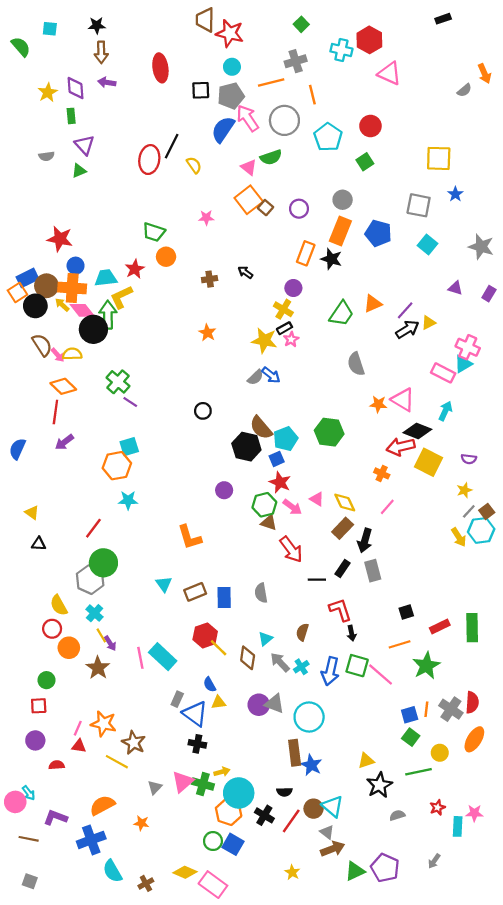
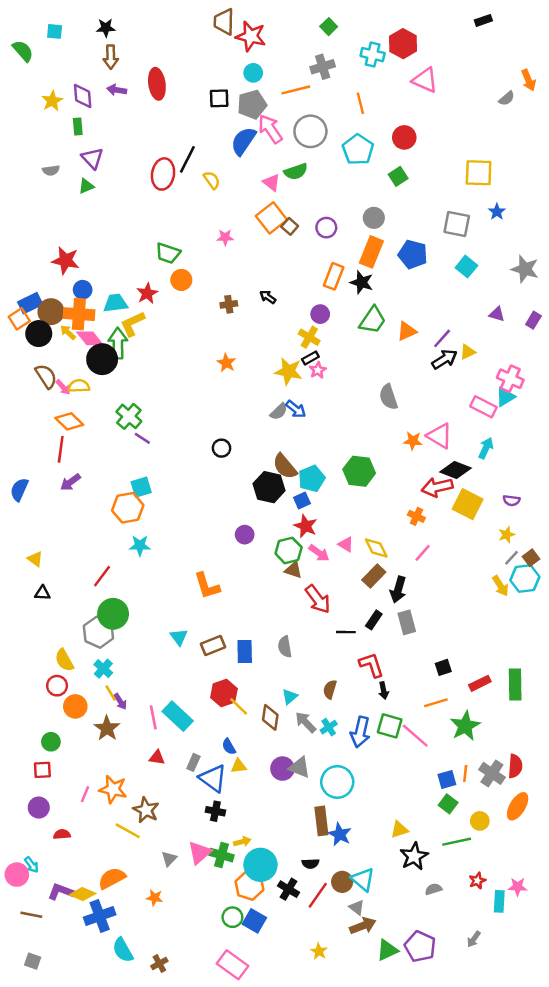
red ellipse: (160, 68) -> (157, 84), moved
orange line: (312, 95) -> (360, 103), moved
green trapezoid: (341, 314) -> (373, 320), moved
red triangle: (79, 746) -> (157, 758), moved
yellow diamond: (185, 872) -> (83, 894), moved

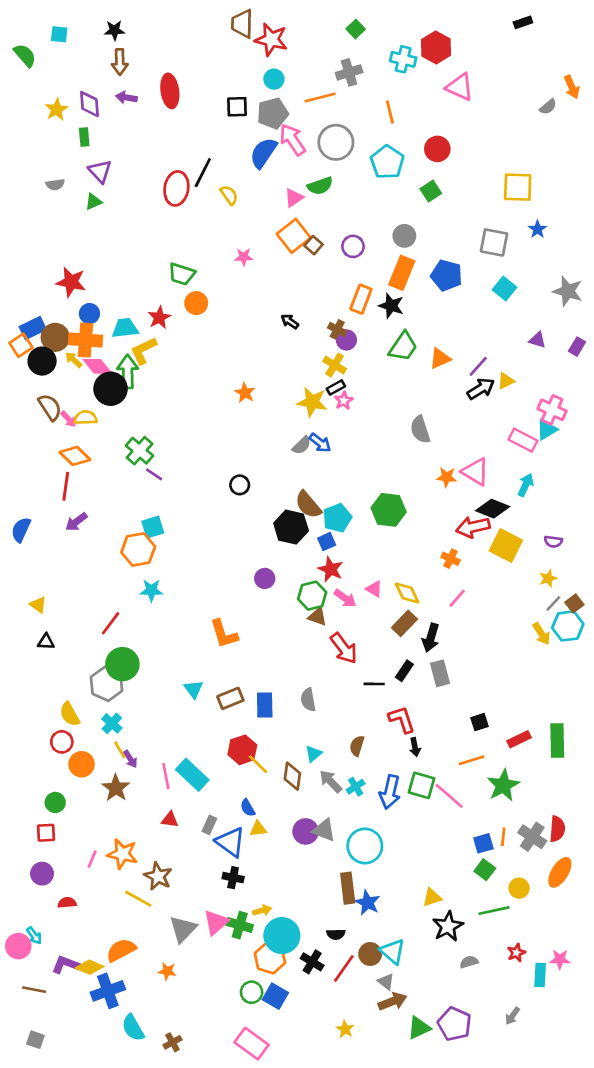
pink triangle: (271, 183) -> (294, 198), turned 48
brown cross: (229, 304) -> (337, 329), moved, turned 35
gray triangle: (169, 859) -> (183, 929), size x1.6

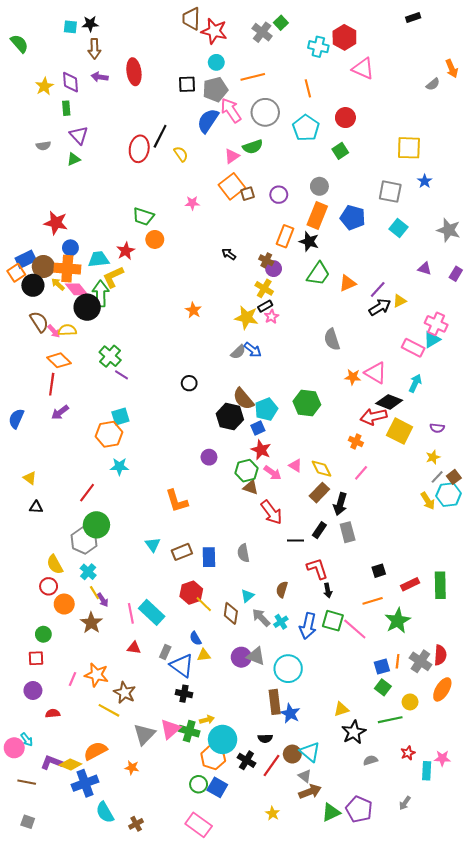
cyan square: (59, 34) -> (70, 27), moved
gray cross: (349, 72) -> (262, 32), moved, turned -36
brown square: (313, 245) -> (248, 194), turned 32

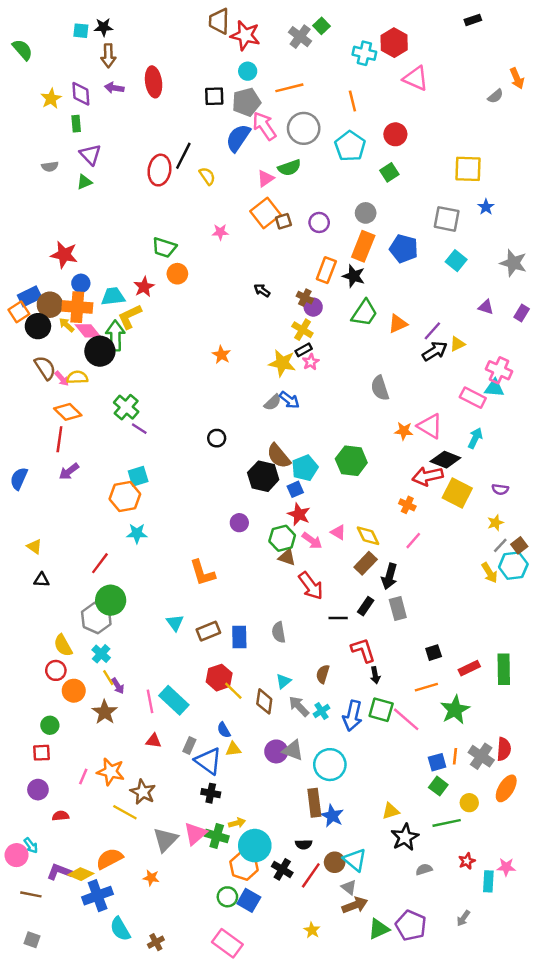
cyan triangle: (432, 339) -> (494, 388), turned 36

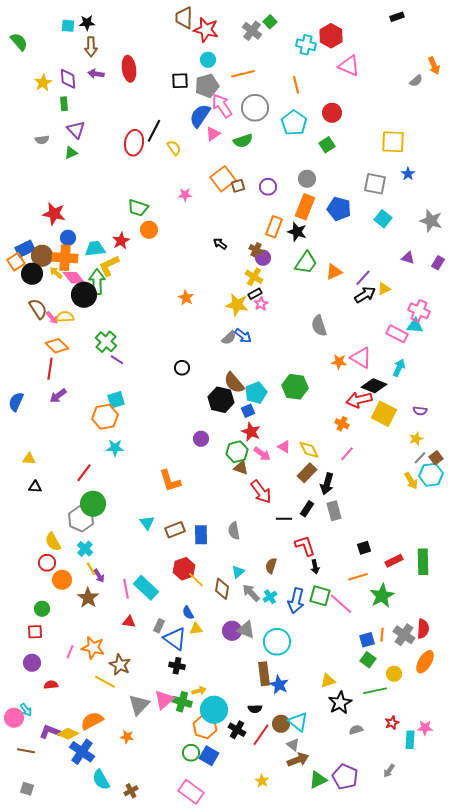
pink triangle: (266, 178) -> (213, 134), moved
yellow triangle: (34, 547) -> (29, 459), turned -32
blue cross: (98, 896) -> (82, 752), turned -35

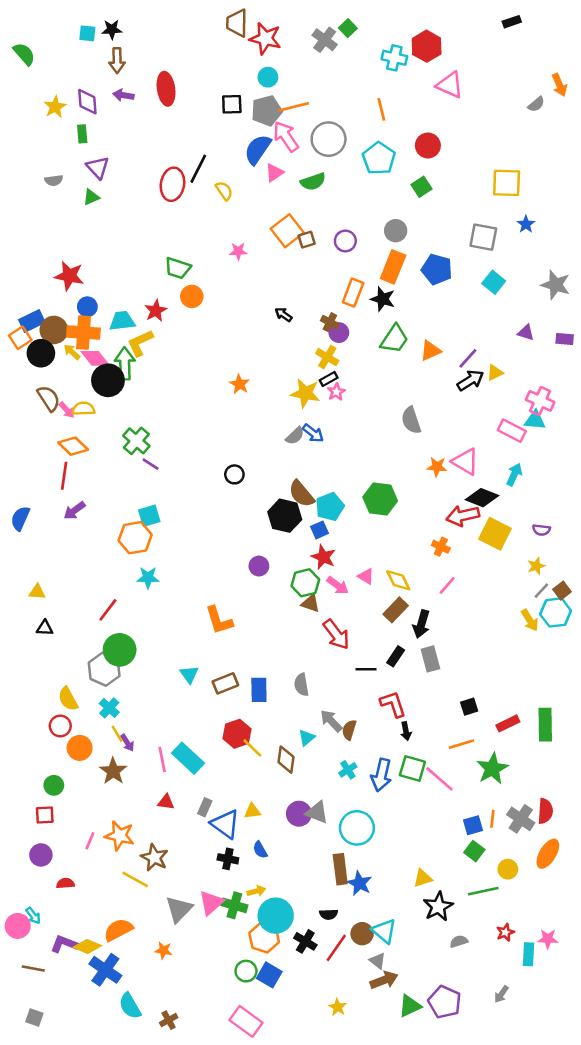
orange line: (243, 74) -> (294, 107), moved
purple rectangle: (438, 263) -> (565, 339), turned 64
gray arrow: (251, 593) -> (331, 721), moved
blue semicircle: (188, 613) -> (260, 850), moved

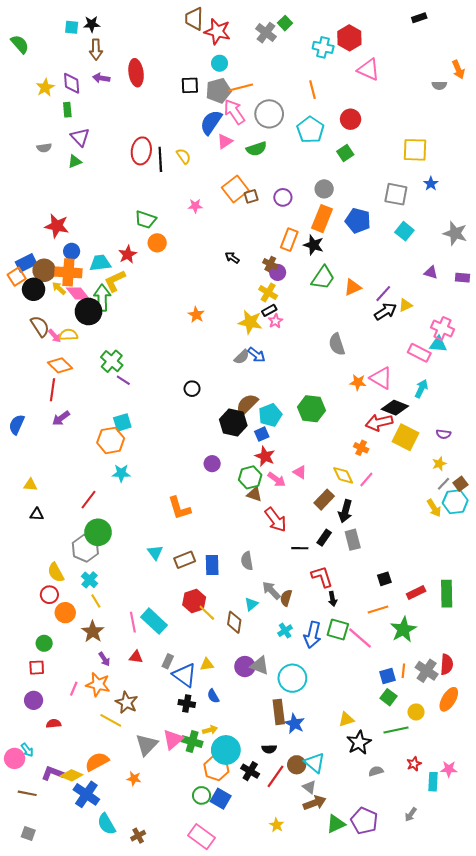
gray semicircle: (536, 104) -> (439, 85), turned 40
black line: (198, 169) -> (160, 159), moved, turned -30
brown semicircle: (301, 494) -> (247, 404), turned 85
yellow diamond: (398, 580) -> (343, 475), moved
purple arrow: (127, 743) -> (104, 659), moved

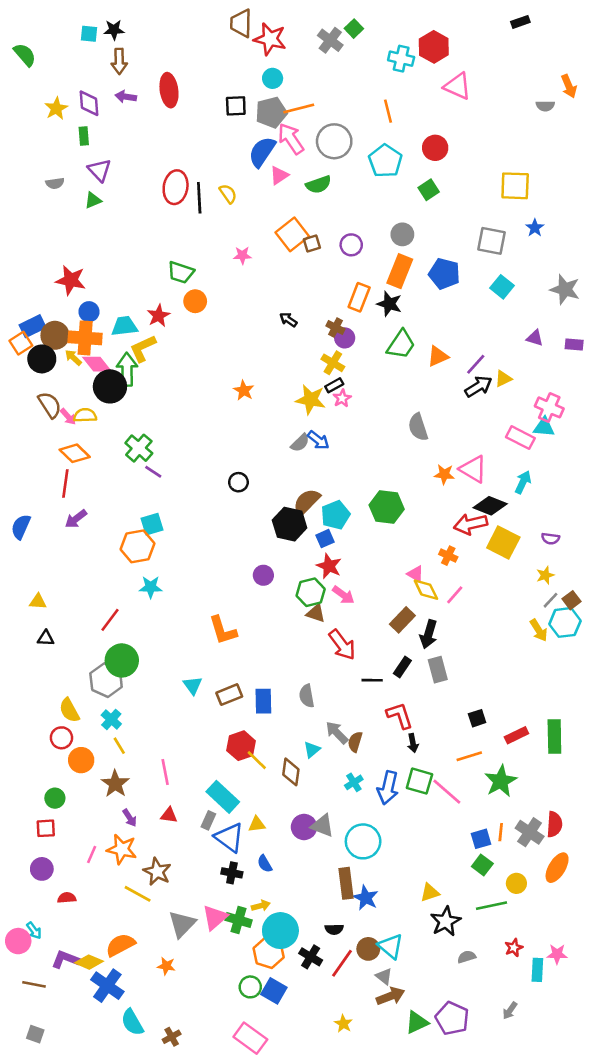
pink triangle: (300, 472) -> (415, 574), moved
cyan rectangle: (154, 621) -> (223, 797), moved

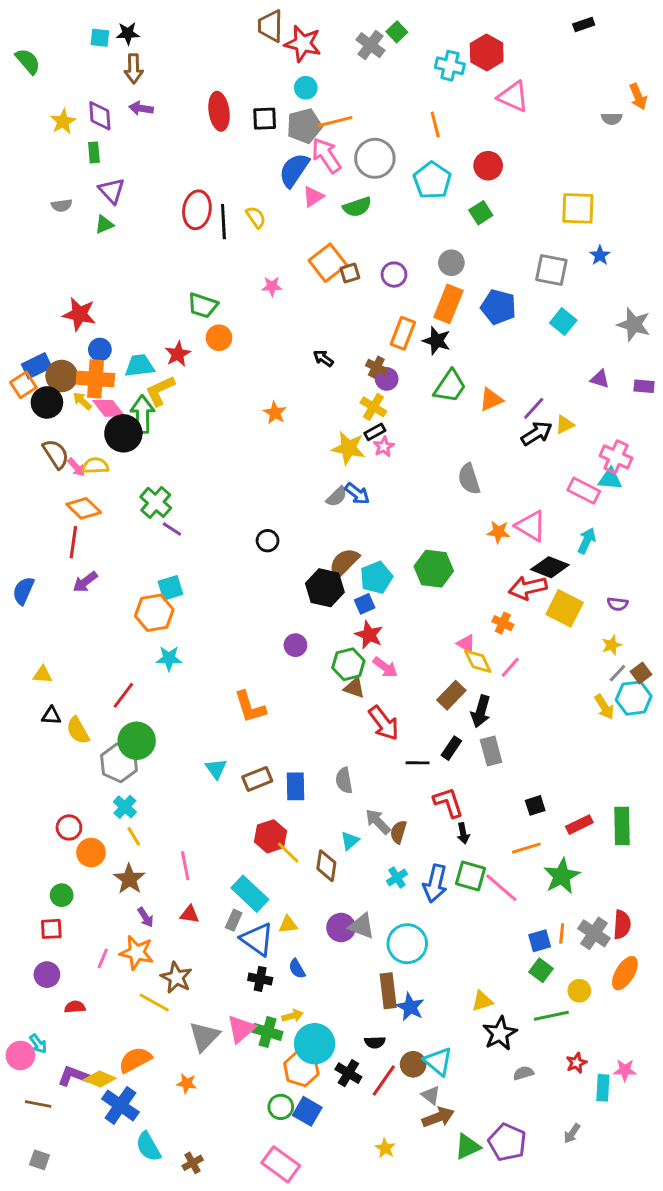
red ellipse: (169, 90) -> (219, 111), moved
orange star: (244, 390) -> (275, 413), moved
yellow semicircle: (69, 710) -> (78, 730), moved

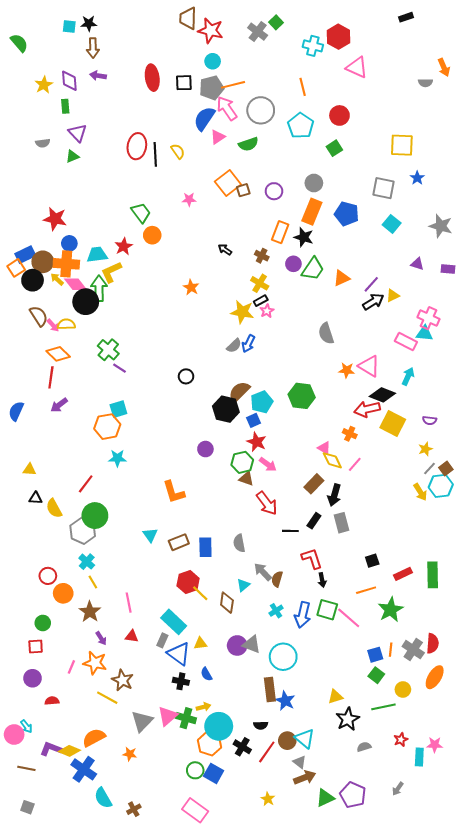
green trapezoid: (203, 305) -> (141, 213), turned -145
purple circle: (387, 379) -> (293, 264), moved
blue arrow: (357, 494) -> (248, 344), turned 78

